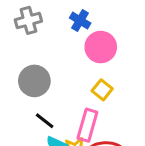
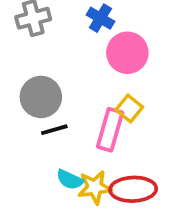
black line: (45, 121) -> (54, 130), moved, turned -54
pink rectangle: (87, 125) -> (110, 130), moved

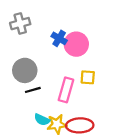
blue cross: (100, 18) -> (59, 38), moved
yellow square: (129, 108) -> (88, 77), moved, turned -35

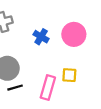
pink circle: (76, 44) -> (74, 34), moved

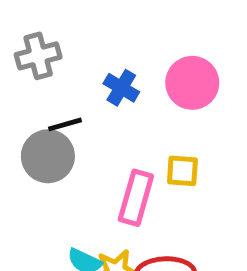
black line: (15, 88) -> (65, 124), moved

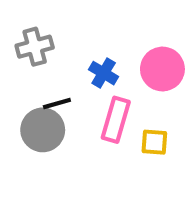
pink rectangle: (136, 198) -> (116, 120), moved

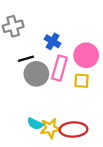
pink circle: (162, 69) -> (86, 55), moved
gray circle: (43, 130) -> (36, 74), moved

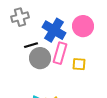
blue cross: (53, 41) -> (54, 30), size x1.6
pink circle: (86, 55) -> (83, 26), moved

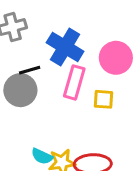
pink circle: (83, 26) -> (116, 58), moved
gray circle: (40, 58) -> (20, 90), moved

